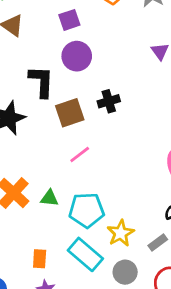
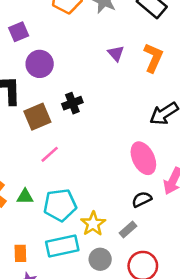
purple square: (69, 20) -> (19, 32), moved
cyan rectangle: (85, 254) -> (62, 246), turned -48

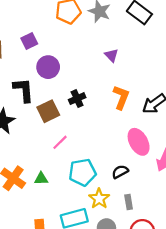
orange L-shape: (153, 58) -> (121, 97), moved
black semicircle: (142, 199) -> (120, 172), moved
cyan pentagon: (60, 205) -> (82, 172), moved
gray rectangle: (128, 230) -> (129, 202), turned -56

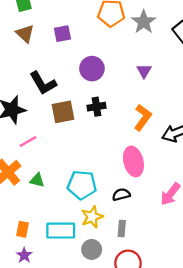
purple circle: (48, 67) -> (92, 69), moved
black L-shape: (24, 90) -> (43, 83), turned 140
pink line: (60, 142) -> (28, 141), moved
pink ellipse: (139, 142) -> (133, 161), moved

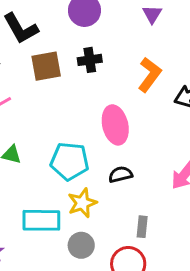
pink ellipse: (133, 161) -> (115, 125), moved
gray rectangle: (122, 228) -> (142, 227), moved

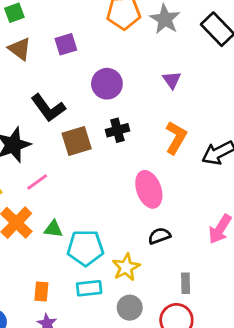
cyan pentagon: (70, 161) -> (85, 248), moved
cyan rectangle: (41, 220) -> (89, 288), size x0.7

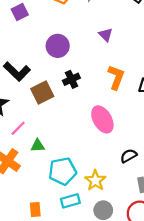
purple square: (66, 44) -> (20, 12), moved
green triangle: (53, 229) -> (38, 146), moved
black semicircle: (159, 236) -> (129, 156), moved

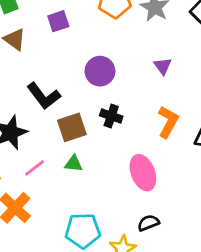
black cross: (71, 79) -> (111, 116), turned 35
green triangle: (38, 146) -> (74, 164), moved
black semicircle: (129, 156) -> (148, 223), moved

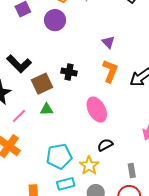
purple triangle: (163, 66) -> (108, 42), moved
purple circle: (100, 71) -> (55, 20), moved

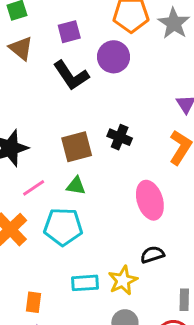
black L-shape: (19, 64) -> (71, 75), moved
cyan pentagon: (59, 156) -> (63, 227), moved
cyan rectangle: (66, 184) -> (85, 283), moved

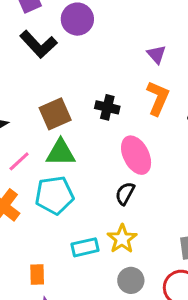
black cross: (120, 137) -> (107, 107), moved
green triangle: (76, 186) -> (61, 153), size x1.5
black semicircle: (152, 255) -> (125, 193), moved, turned -35

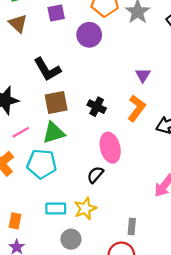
black L-shape: (38, 44) -> (47, 69), moved
green triangle: (61, 153) -> (54, 133), turned -30
gray circle: (131, 280) -> (71, 239), moved

